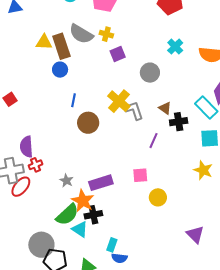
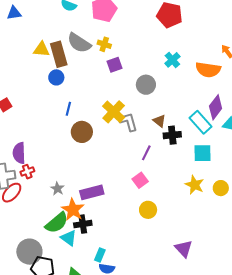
pink square: (140, 175) -> (140, 180), moved, turned -35

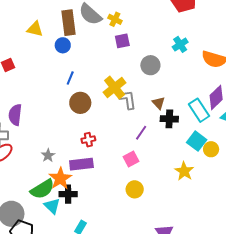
yellow triangle: (41, 49) -> (35, 29), moved
cyan square: (202, 153) -> (197, 141), turned 30
red cross: (27, 172) -> (88, 140), moved
yellow circle: (221, 188) -> (211, 149), moved

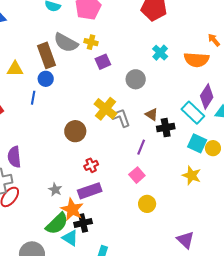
blue line: (70, 78) -> (33, 98), moved

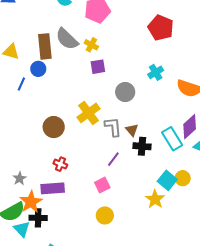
gray L-shape: (121, 118) -> (113, 127), moved
cyan square: (197, 143) -> (167, 180), moved
red cross: (91, 165) -> (60, 164), turned 32

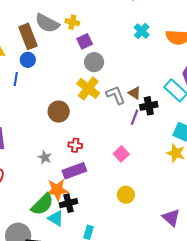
gray circle: (125, 92) -> (94, 62), moved
purple line: (113, 159) -> (135, 117), moved
gray star: (20, 178) -> (45, 157), moved
orange star: (31, 202) -> (57, 190), turned -30
yellow circle: (105, 215) -> (126, 195), moved

